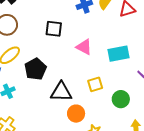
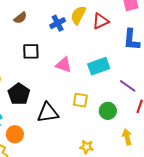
yellow square: (95, 84) -> (80, 100), turned 35
orange circle: (76, 114) -> (15, 134), moved

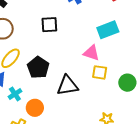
pink triangle: (64, 65) -> (91, 53), moved
cyan rectangle: (99, 66) -> (108, 30), moved

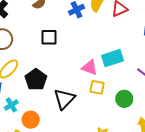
cyan rectangle: (108, 30) -> (112, 58), moved
black triangle: (67, 86) -> (64, 99), turned -40

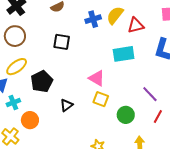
cyan rectangle: (112, 58) -> (124, 54), moved
black triangle: (64, 99) -> (67, 105), size x0.6

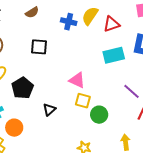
blue cross: (93, 19) -> (69, 22), turned 35
cyan rectangle: (124, 54) -> (114, 55), moved
green circle: (126, 115) -> (99, 115), moved

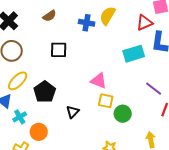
red triangle: (112, 24) -> (145, 23), moved

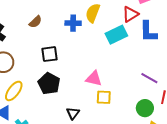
cyan rectangle: (134, 54) -> (116, 35), moved
black pentagon: (45, 92) -> (49, 83), moved
green circle: (123, 114) -> (145, 108), moved

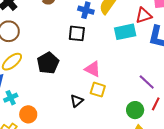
black square: (50, 54) -> (77, 33), moved
black triangle: (73, 113) -> (77, 101), moved

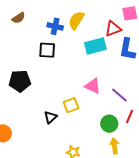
black pentagon: (48, 63) -> (20, 81), turned 30
pink triangle: (93, 69) -> (93, 86), moved
yellow square: (98, 90) -> (71, 105), turned -35

